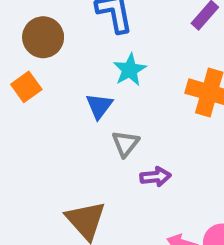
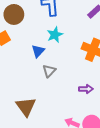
purple arrow: (155, 177) -> (86, 89), moved

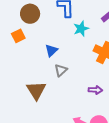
cyan star: (55, 35) -> (81, 29), moved
brown triangle: (26, 107) -> (36, 90), moved

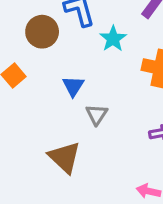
brown circle: (30, 14) -> (42, 32), moved

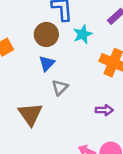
brown circle: (42, 32) -> (46, 34), moved

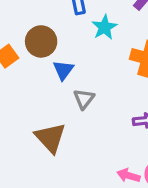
brown circle: (46, 34) -> (41, 41), moved

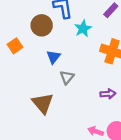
brown circle: (41, 41) -> (42, 25), moved

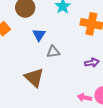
gray triangle: (67, 77) -> (53, 52), turned 48

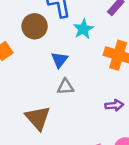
blue triangle: (39, 35) -> (59, 60), moved

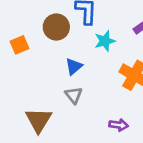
gray triangle: (66, 87) -> (74, 95), turned 42

